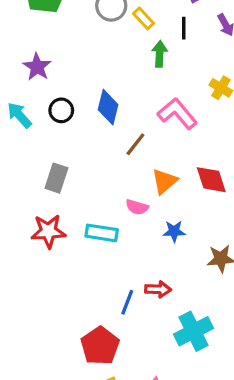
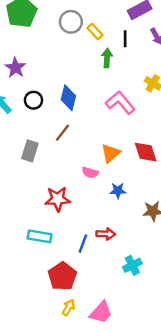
brown line: (135, 144) -> (62, 133), moved
red star: (48, 231) -> (58, 199), moved
cyan rectangle: (102, 233) -> (40, 236), moved
cyan cross: (193, 331) -> (132, 265), size x0.7

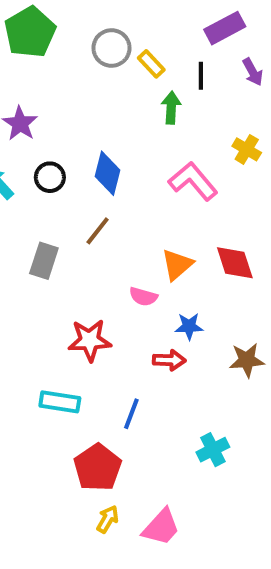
red arrow: (106, 234) -> (169, 360), moved

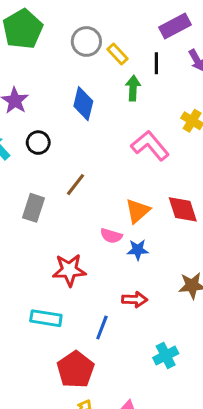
blue diamond: (108, 173) -> (83, 104), moved
blue star: (189, 326) -> (138, 250), moved
red arrow: (169, 360) -> (135, 300), moved

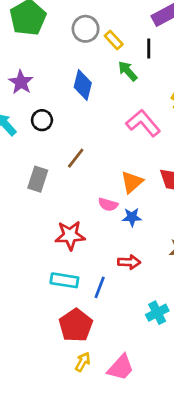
green arrow: (133, 88) -> (128, 71), turned -45
cyan rectangle: (46, 318) -> (64, 280), moved

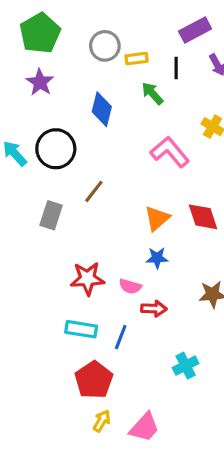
yellow rectangle: (114, 40) -> (137, 59), turned -54
purple star: (21, 82) -> (40, 82), moved
black circle: (42, 120) -> (56, 149), size x1.6
pink semicircle: (108, 204) -> (130, 286), moved

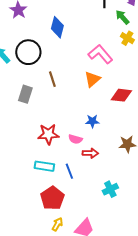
green arrow: (152, 93) -> (122, 17), moved
brown line: (94, 191) -> (52, 79), turned -56
red diamond: (203, 217) -> (121, 95), turned -65
orange triangle: (157, 218) -> (92, 79), moved
blue line: (121, 337) -> (69, 171), turned -42

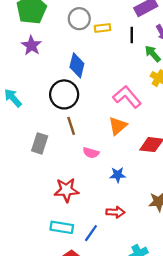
black circle: (28, 52) -> (64, 94), moved
pink semicircle: (75, 139) -> (91, 153), moved
blue line: (69, 171) -> (91, 233), turned 56

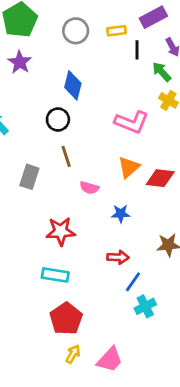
yellow rectangle: (103, 28) -> (117, 31), moved
black circle: (64, 94) -> (58, 119), size x0.7
pink L-shape: (127, 97) -> (132, 122), turned 152
orange triangle: (118, 126) -> (129, 167), moved
blue line: (91, 233) -> (133, 282), moved

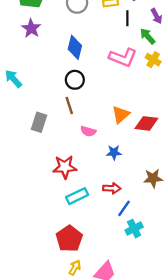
black circle: (58, 119) -> (75, 80), moved
pink L-shape: (132, 122) -> (123, 57), moved
cyan rectangle: (55, 275) -> (77, 196), moved, turned -35

